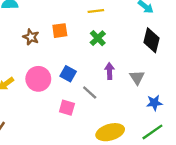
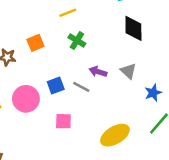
purple arrow: (110, 71) -> (98, 72), turned -56
blue square: (68, 74) -> (56, 86), turned -35
gray line: (90, 92) -> (81, 87), moved

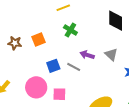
orange square: (35, 43) -> (38, 40), moved
pink circle: (26, 99) -> (36, 87), moved

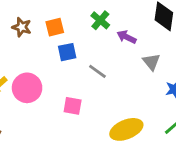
purple arrow: (87, 55) -> (127, 37), moved
blue square: (53, 66) -> (67, 52), moved
pink circle: (36, 87) -> (27, 88), moved

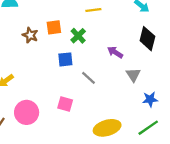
green cross: (100, 20) -> (78, 36), moved
orange square: (55, 27) -> (54, 27), moved
pink circle: (27, 88) -> (27, 112), moved

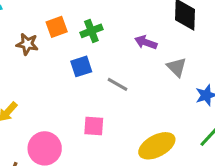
green cross: (78, 36) -> (91, 31), turned 35

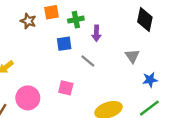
purple arrow: (146, 42) -> (96, 33), moved, turned -119

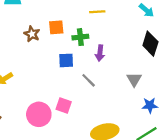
pink circle: (28, 98) -> (39, 114), moved

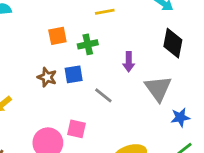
brown star: (32, 34) -> (47, 77), moved
purple arrow: (100, 53) -> (129, 62), moved
gray triangle: (134, 79) -> (158, 88), size x1.5

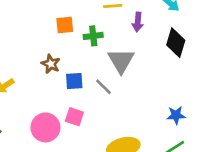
purple arrow: (129, 62) -> (138, 22), moved
blue square: (74, 74) -> (74, 81), moved
gray triangle: (158, 88) -> (121, 61), moved

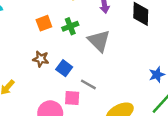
blue square: (74, 81) -> (64, 68), turned -35
gray line: (103, 87) -> (88, 84), moved

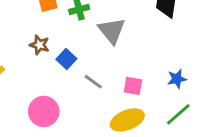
pink square: (72, 98) -> (133, 86), moved

